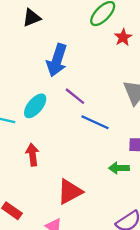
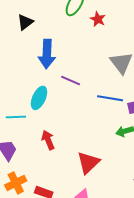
black triangle: (32, 18) -> (25, 22), moved
blue line: (95, 122) -> (110, 98), moved

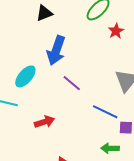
cyan ellipse: (39, 98) -> (25, 76), moved
red arrow: (48, 140) -> (44, 122), moved, turned 78

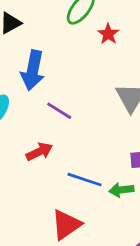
blue line: (105, 112) -> (85, 180), moved
red arrow: (44, 122) -> (39, 152), moved

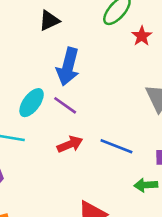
purple line: (59, 111) -> (65, 105), moved
blue line: (85, 180) -> (116, 146), moved

